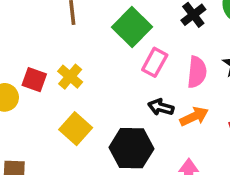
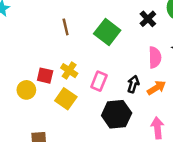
pink rectangle: (155, 62) -> (99, 81), moved
black arrow: (161, 107) -> (133, 84), turned 98
yellow square: (76, 129) -> (66, 99), moved

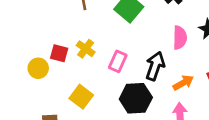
black arrow: (133, 84) -> (155, 66), size x1.5
orange arrow: (156, 88) -> (183, 83), moved
yellow square: (66, 99) -> (81, 97), moved

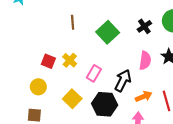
yellow circle: (38, 68) -> (38, 87), moved
yellow square: (81, 97) -> (72, 99), moved

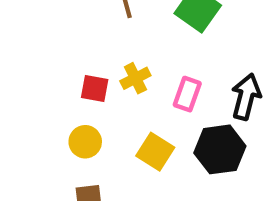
yellow cross: (70, 60) -> (135, 78), turned 32

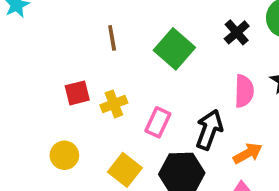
red square: (95, 89) -> (77, 93), moved, turned -30

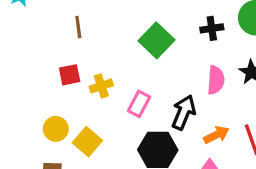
black cross: (237, 32) -> (212, 28), turned 30
brown line: (112, 38) -> (78, 27), moved
yellow square: (125, 170) -> (87, 142), moved

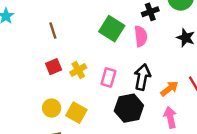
pink semicircle: (216, 80) -> (141, 36), moved

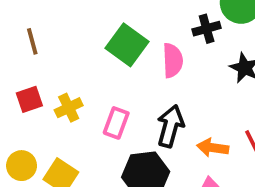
black cross: (150, 12) -> (207, 29), moved
orange arrow: (169, 89) -> (213, 148), turned -138

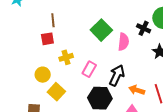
black cross: (207, 29) -> (144, 28), turned 32
red square: (29, 99) -> (47, 39), moved
yellow circle: (22, 166) -> (43, 75), moved

